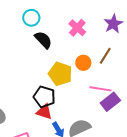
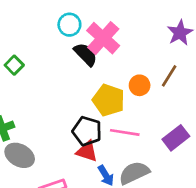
pink cross: (77, 28) -> (103, 38), moved, size x1.4
pink line: (100, 89) -> (125, 132), moved

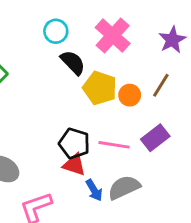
pink cross: (103, 38) -> (113, 36), moved
yellow pentagon: (109, 100) -> (100, 88), moved
purple rectangle: (176, 138) -> (155, 138), moved

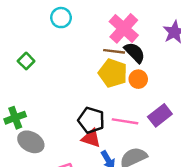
cyan circle: (56, 31) -> (61, 18), moved
black semicircle: (73, 62) -> (135, 53), moved
brown line: (161, 85) -> (114, 51), moved, turned 65

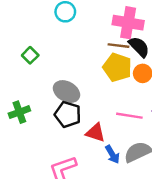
pink cross: (124, 28) -> (128, 23), turned -32
black pentagon: (91, 120) -> (68, 114), moved
gray ellipse: (31, 142) -> (66, 92), moved

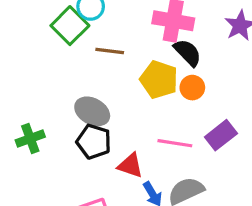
brown line: (118, 46) -> (110, 51), moved
green square: (30, 55) -> (70, 26), moved, size x1.6

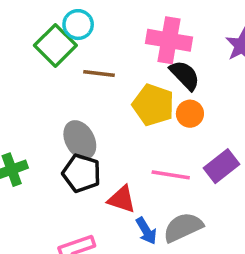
gray ellipse: (92, 111) -> (80, 140), turned 32

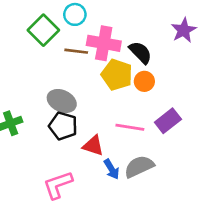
cyan circle: (78, 25) -> (75, 14), moved
pink cross: (169, 40) -> (104, 43), moved
gray ellipse: (80, 140) -> (62, 101), turned -36

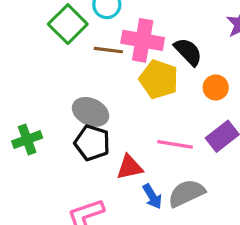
orange circle: (144, 81) -> (216, 87), moved
red triangle: (93, 146) -> (130, 167), turned -30

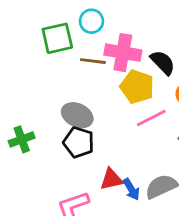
green square: (68, 24) -> (57, 38), turned 32
pink line: (175, 144) -> (151, 118), moved, turned -36
red triangle: (130, 167) -> (111, 179), moved

